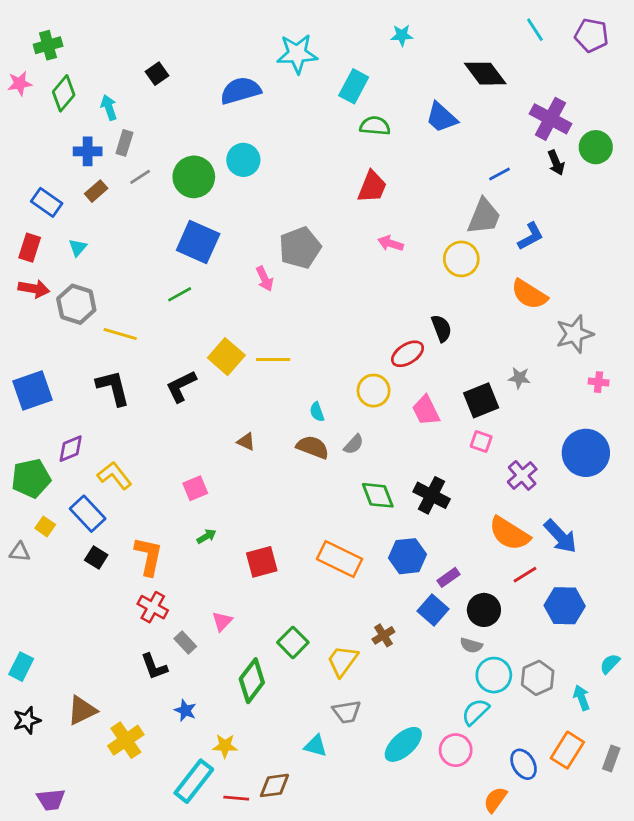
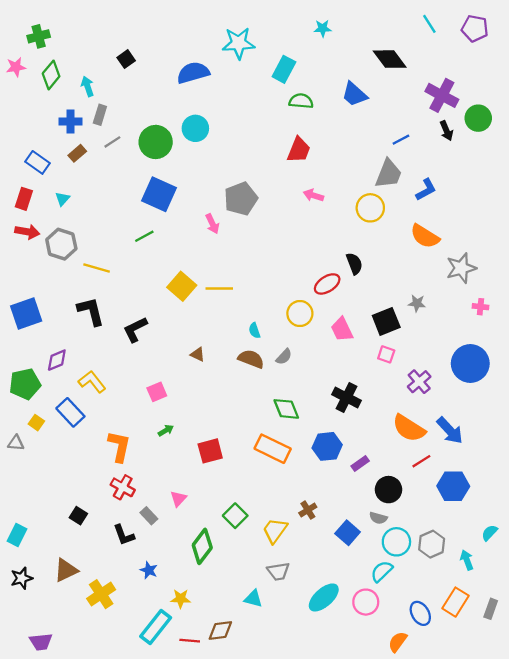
black L-shape: (181, 386) -> (135, 329), moved
green diamond: (378, 495) -> (286, 409), moved
black square: (96, 558) -> (78, 516), moved
blue square: (433, 610) -> (348, 533), moved

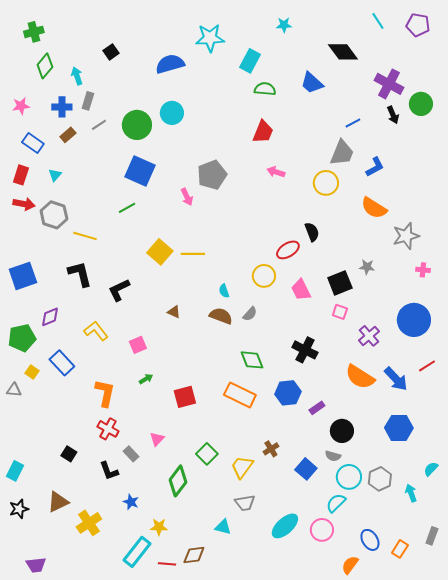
pink star: (16, 67) -> (21, 106), moved
yellow L-shape: (92, 382) -> (96, 331), moved
red line: (421, 461) -> (427, 366), moved
orange rectangle: (455, 602) -> (400, 549), moved, size x0.7

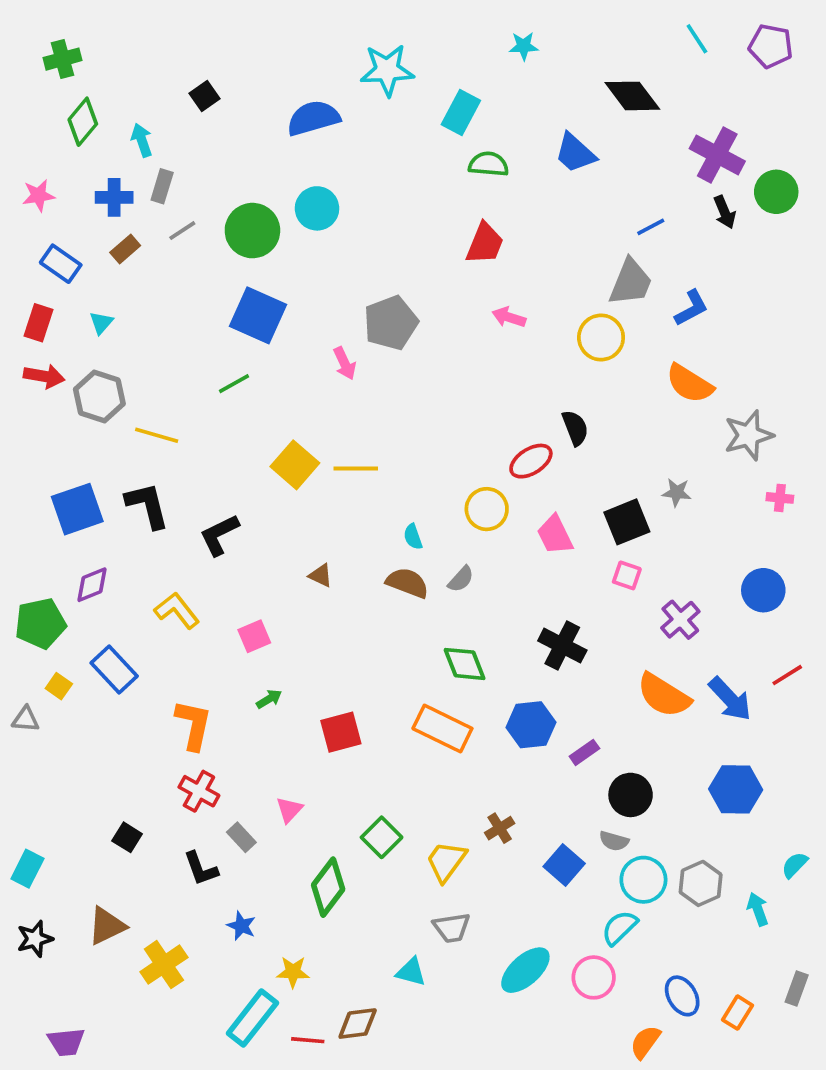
blue square: (23, 276) -> (77, 509), moved
blue circle: (414, 320) -> (763, 590), size x0.7

